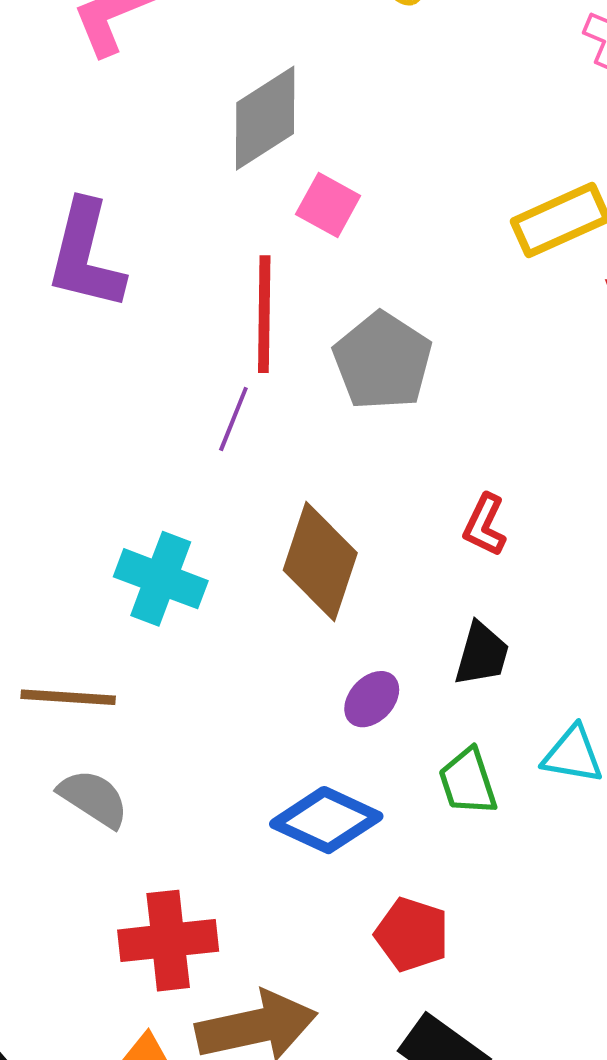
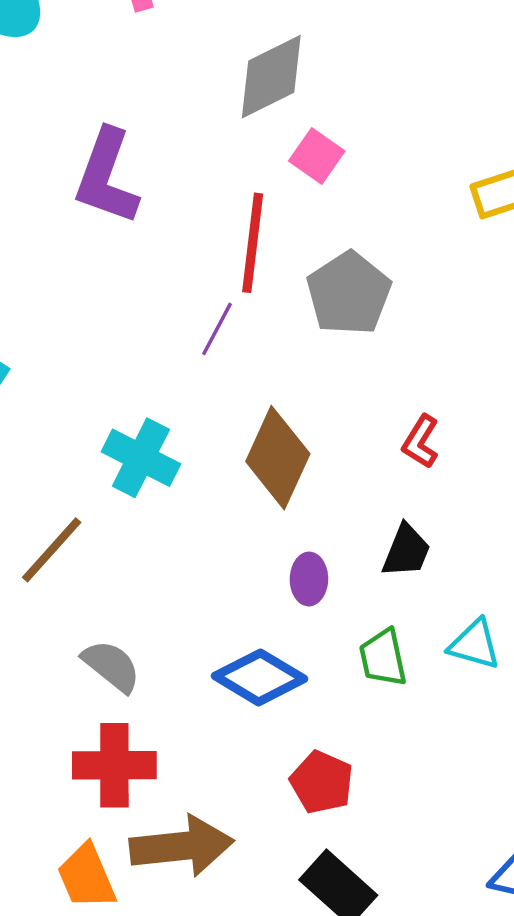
brown line: (68, 697) -> (52, 550), turned -58
purple ellipse: (372, 699) -> (309, 579), turned -48
gray semicircle: (93, 798) -> (111, 666), moved

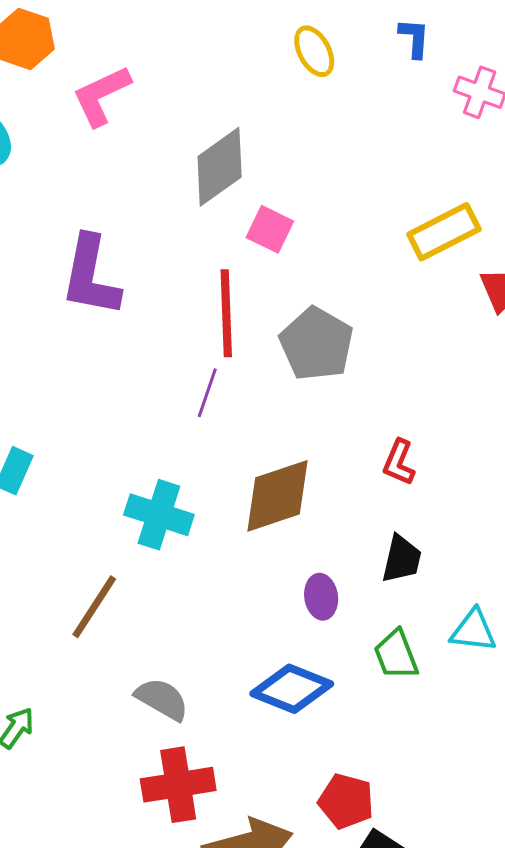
brown diamond: (278, 458) -> (277, 496), turned 56
red pentagon: (322, 782) -> (346, 801), moved

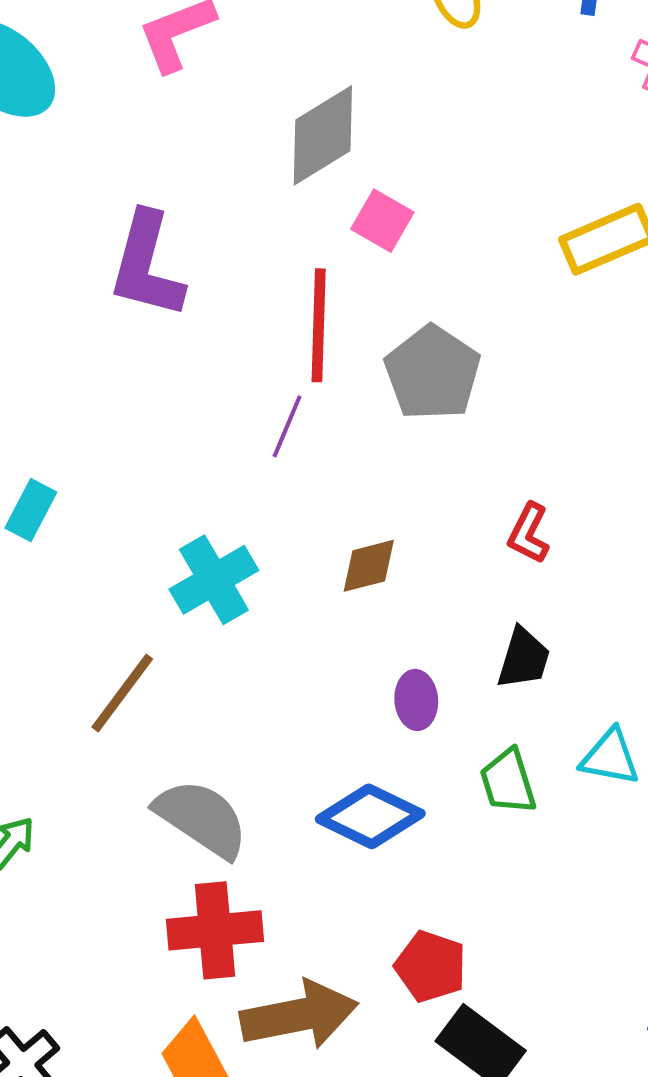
brown diamond: (277, 496) -> (369, 566), size x0.6
cyan cross: (159, 515) -> (214, 580), turned 38
gray semicircle: (162, 699) -> (202, 818), size x1.4

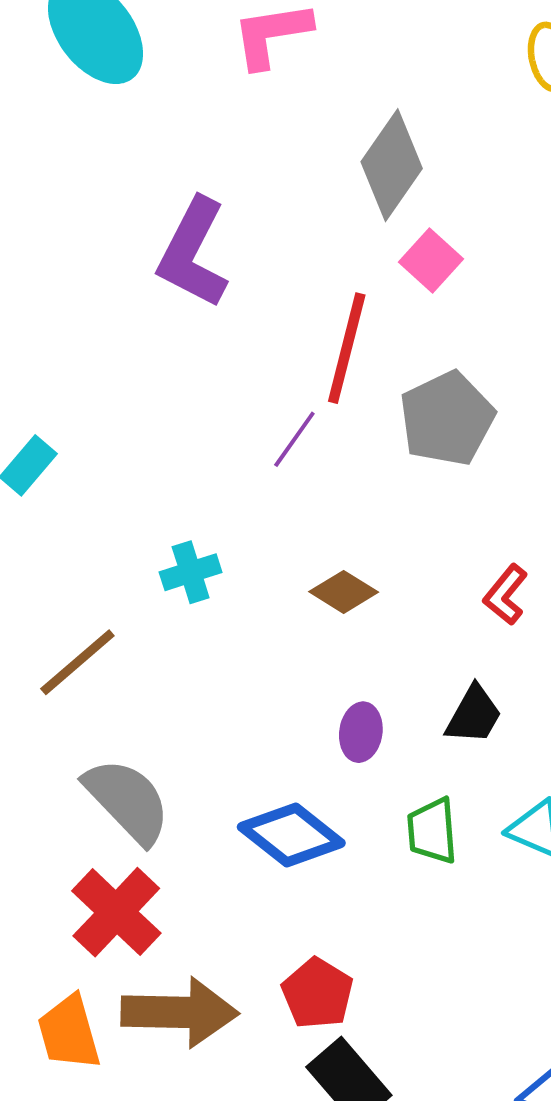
gray diamond: (323, 135) -> (392, 165), turned -36
brown diamond: (369, 566) -> (344, 592), turned 34
cyan cross: (214, 580) -> (191, 572), size x0.7
red cross: (215, 930) -> (116, 912), turned 36

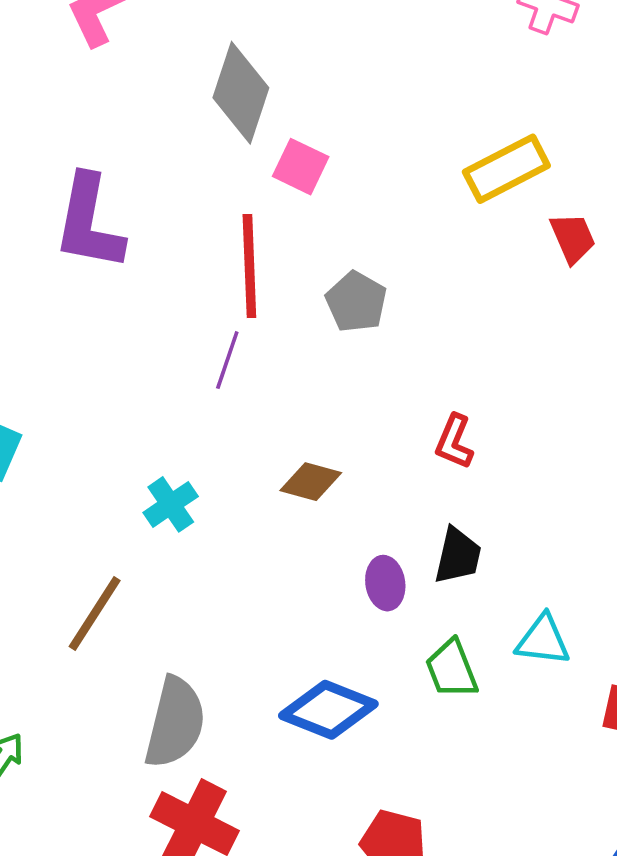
gray pentagon: (447, 419) -> (356, 302), size x0.7
purple ellipse: (361, 732) -> (385, 583), moved
gray semicircle: (127, 801) -> (175, 722), turned 74

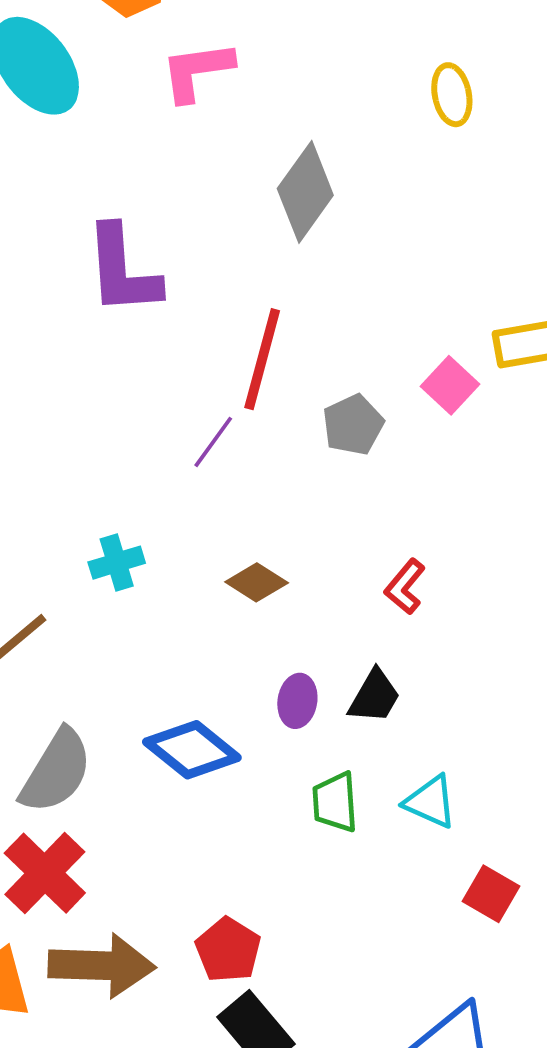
pink square: (301, 167) -> (450, 385), moved
purple L-shape: (89, 223) -> (122, 270), turned -32
blue diamond: (328, 710) -> (192, 750), moved

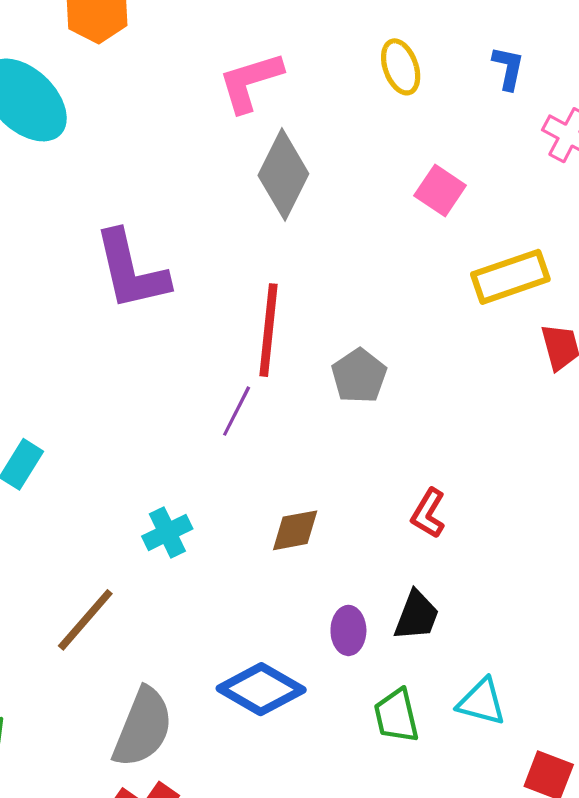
pink L-shape: (197, 71) -> (250, 82), moved
pink square: (450, 385) -> (440, 191), moved
brown diamond: (257, 582) -> (295, 530), turned -34

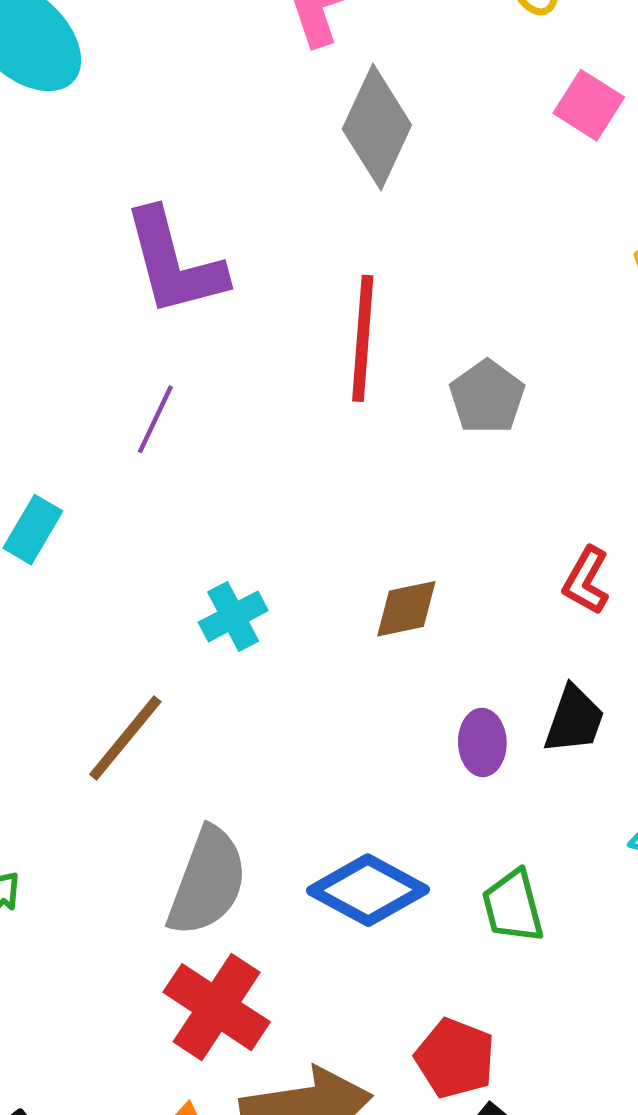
pink square: (440, 191) -> (589, 105), moved
purple line: (237, 411) -> (155, 419), moved
blue diamond: (261, 689) -> (368, 890), moved
green trapezoid: (396, 716) -> (513, 906), moved

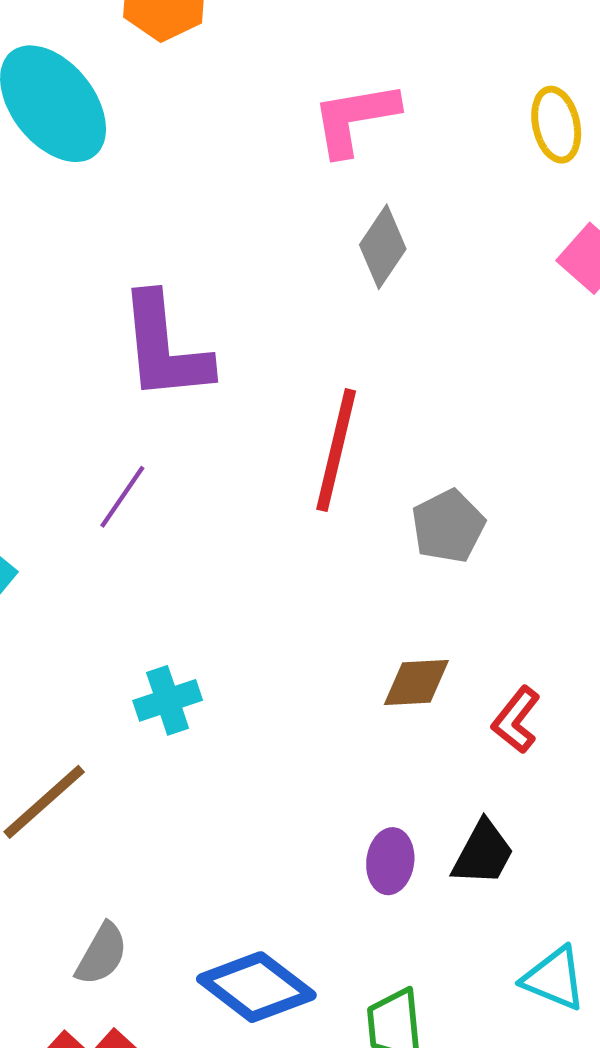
gray diamond: (377, 127) -> (383, 247), size x0.7
brown diamond: (406, 609) -> (416, 683), moved
gray semicircle: (207, 882) -> (102, 954), size x0.6

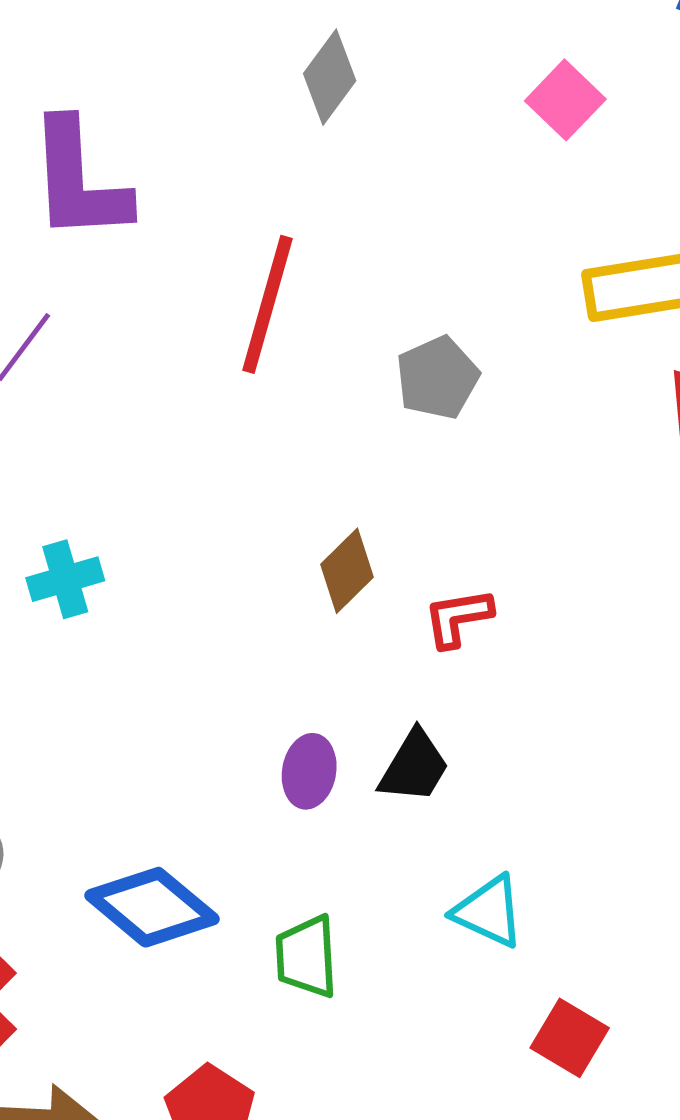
gray pentagon: (448, 526) -> (437, 378), moved
brown diamond: (416, 683) -> (347, 571), turned -44
red L-shape: (516, 720) -> (458, 618), turned 40

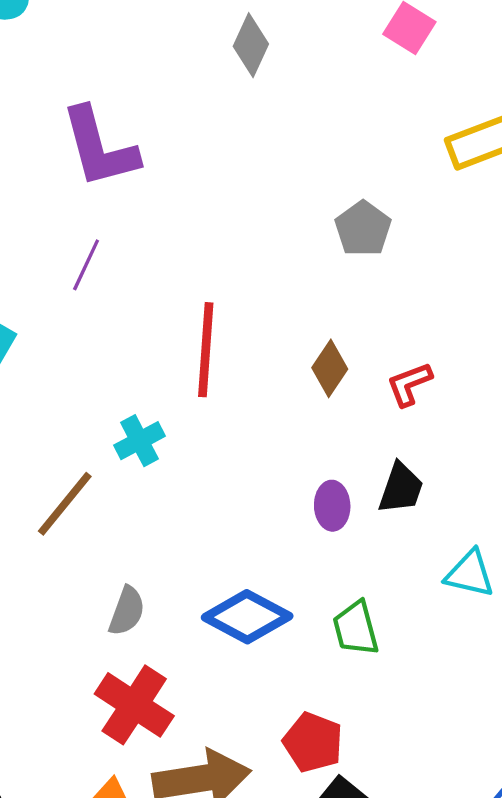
red line: (268, 304) -> (206, 350), moved
cyan cross: (65, 579) -> (140, 441), moved

